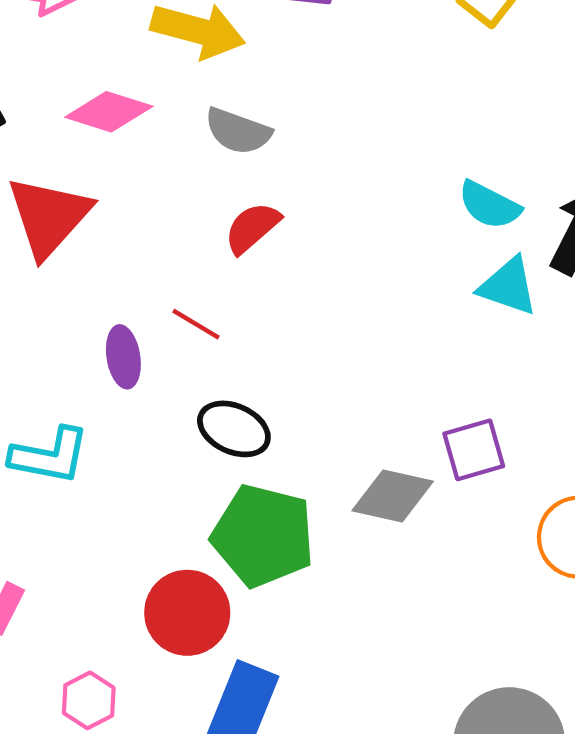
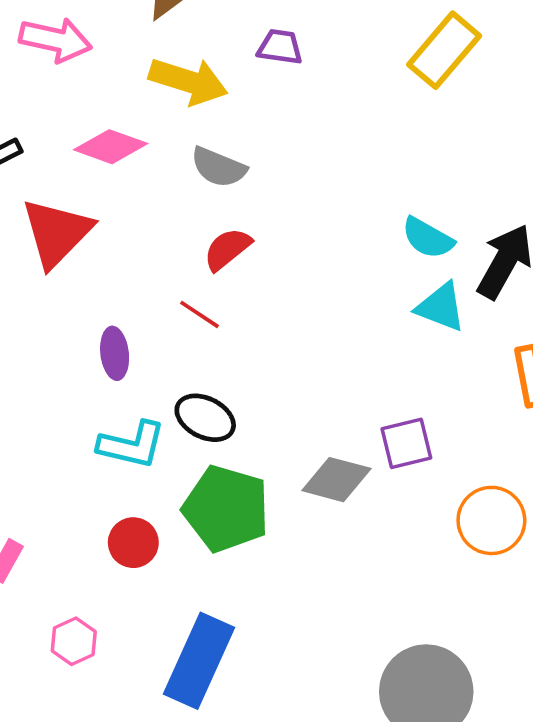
red line: (196, 324) -> (200, 314), moved
cyan L-shape: (50, 456) -> (132, 445), moved
red circle: (187, 613) -> (133, 543), moved, size x0.7

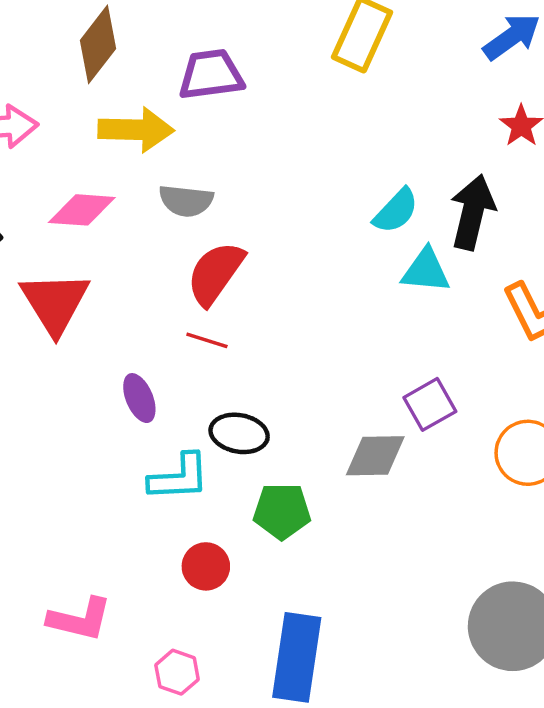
purple trapezoid: (280, 47) -> (211, 75), size x1.5
cyan semicircle: (428, 238) -> (396, 211), turned -60
red semicircle: (227, 249) -> (215, 273), size x1.4
green pentagon: (226, 509) -> (282, 511), size x0.7

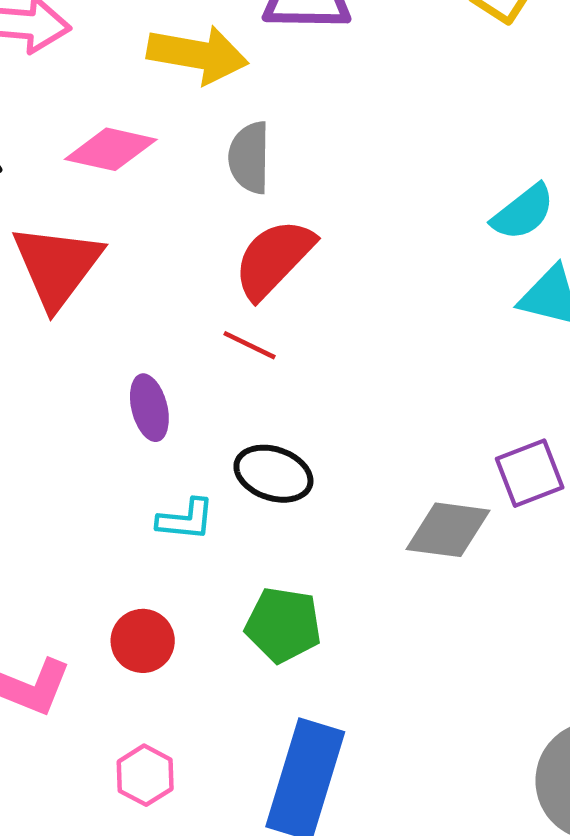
gray semicircle: (186, 201) -> (249, 158), turned 76
cyan L-shape: (179, 477) -> (186, 520), size x0.7
green pentagon: (282, 511) -> (283, 625), moved
red circle: (206, 566) -> (143, 641), moved

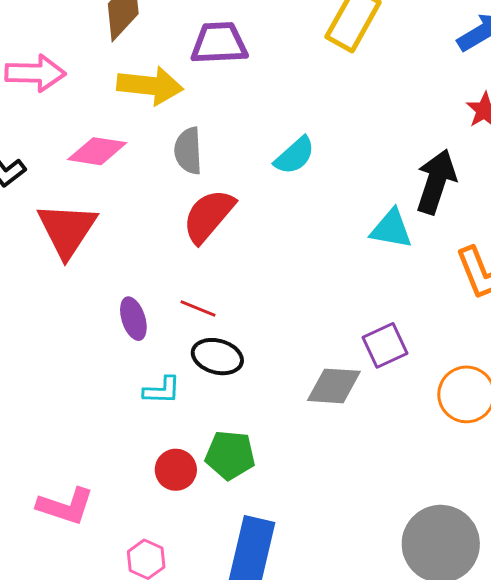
cyan semicircle: (523, 212) -> (295, 156), moved
red line: (250, 345) -> (198, 308), moved
red circle: (143, 641) -> (176, 470), moved

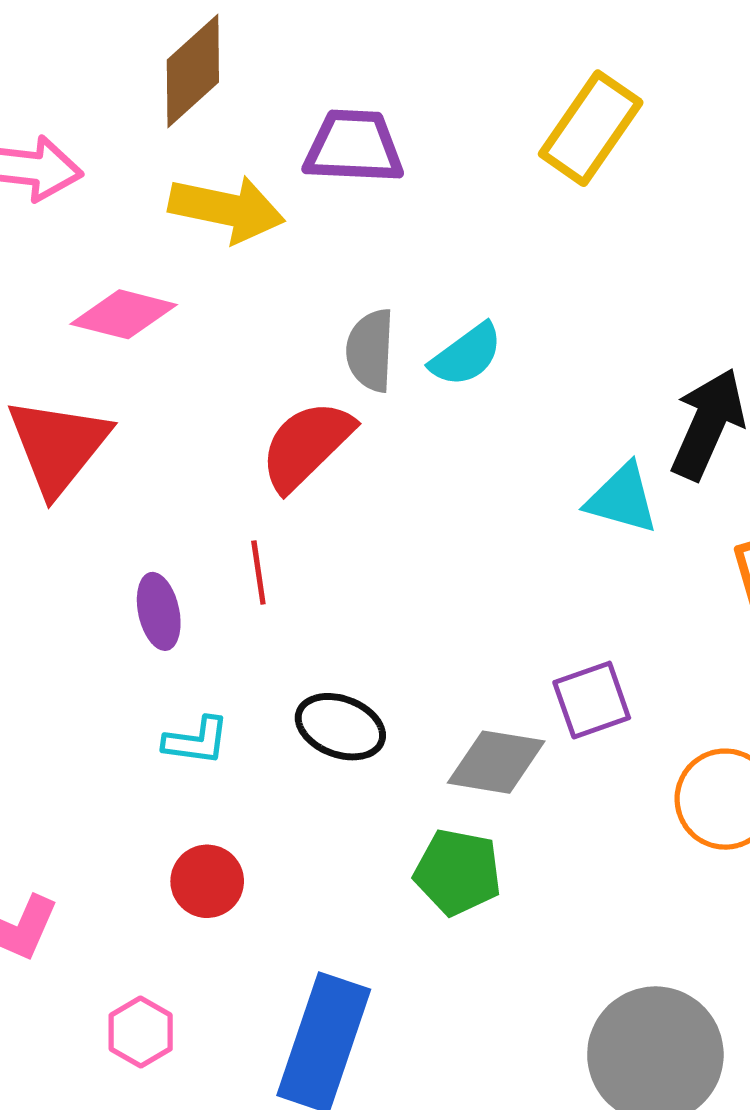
gray semicircle: (188, 151) -> (370, 350), moved
red line: (198, 308) -> (258, 572), moved, turned 54
black ellipse: (217, 357) -> (340, 727), moved
green pentagon: (230, 455) -> (458, 872), moved

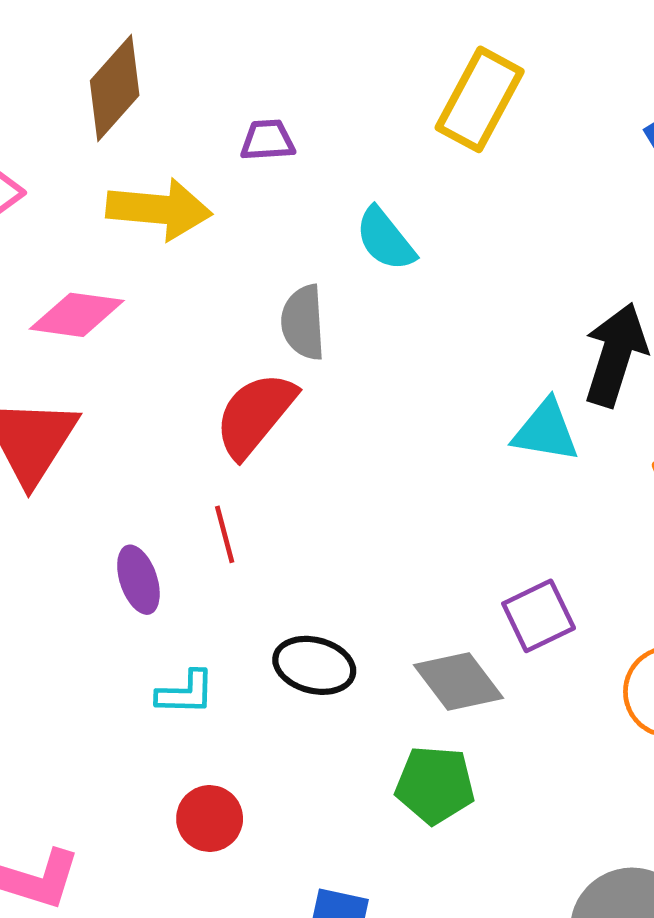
purple trapezoid: (354, 147) -> (268, 140), size x0.6
cyan semicircle: (466, 355) -> (385, 239), moved, turned 94
gray diamond: (496, 762) -> (458, 681), turned 50

